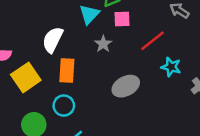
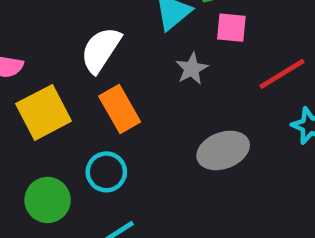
orange rectangle: (67, 71) -> (120, 109), turned -40

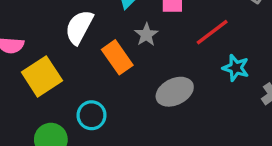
orange rectangle: (120, 109) -> (117, 57), moved

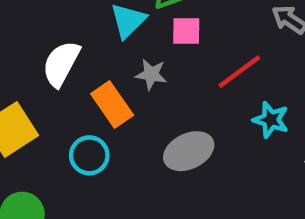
gray star: (146, 35) -> (151, 74), turned -30
cyan circle: (92, 115) -> (89, 155), moved

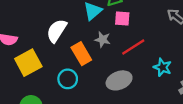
red line: (239, 72) -> (133, 47), moved

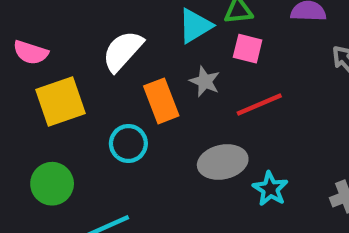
cyan star: (162, 67) -> (270, 189), moved

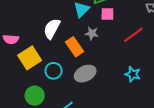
red line: (259, 105) -> (133, 35), moved
cyan circle: (128, 143) -> (54, 71), moved
gray ellipse: (223, 162) -> (85, 74), moved

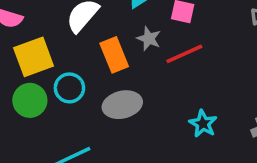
red line: (133, 35) -> (184, 54), moved
green circle: (35, 96) -> (30, 100), moved

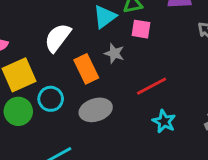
red line: (184, 54) -> (152, 86), moved

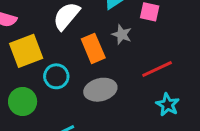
green circle: (18, 111) -> (23, 102), moved

